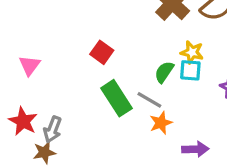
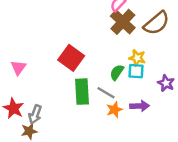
red square: (102, 52) -> (71, 58), size x1.5
green rectangle: (117, 98) -> (82, 92), turned 30
purple arrow: (195, 149) -> (140, 106), moved

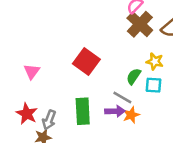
cyan square: (136, 71) -> (154, 85), moved
green rectangle: (82, 92) -> (83, 111), moved
purple arrow: (140, 106) -> (115, 111), moved

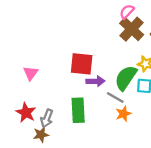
red square: (86, 61) -> (82, 64), turned -30
green semicircle: (134, 76) -> (126, 78), size x1.6
purple arrow: (115, 111) -> (96, 81), moved

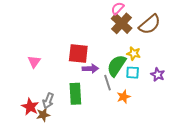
gray line: (115, 97) -> (107, 83), turned 42
red star: (26, 113) -> (30, 107), moved
orange star: (123, 114) -> (124, 97), moved

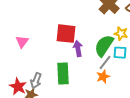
purple arrow: (90, 69) -> (78, 49), turned -98
gray line: (107, 83) -> (105, 63), moved, turned 56
orange star: (124, 97) -> (103, 77), moved

